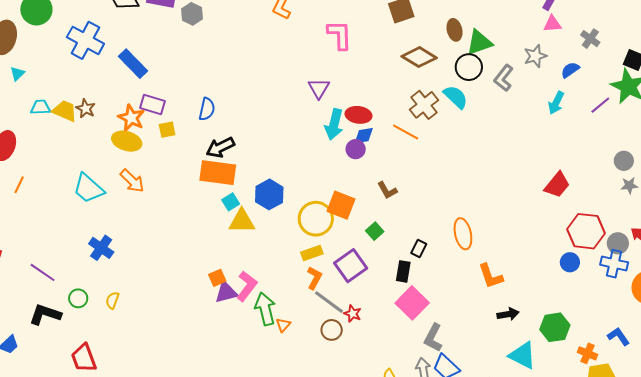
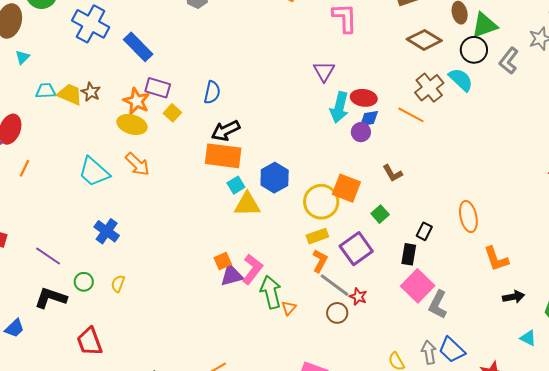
yellow square: (167, 130) -> (172, 113), turned -36
gray L-shape: (433, 338) -> (438, 305), moved
cyan triangle: (523, 355) -> (528, 338), size x0.6

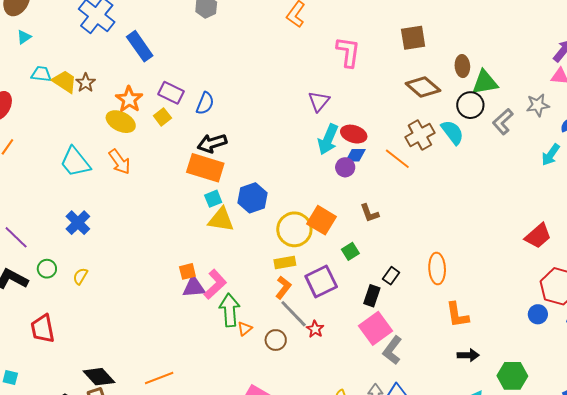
purple rectangle: (158, 88) -> (171, 93), moved
brown circle: (337, 313) -> (276, 340), moved

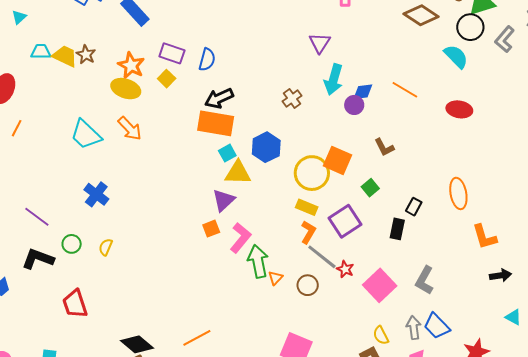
red ellipse: (354, 134) -> (459, 109), moved
brown cross: (420, 135) -> (292, 99), moved, size x0.7
yellow rectangle: (285, 263) -> (307, 207), turned 40
purple triangle: (194, 287) -> (224, 200), moved, turned -30
pink square: (375, 328) -> (380, 285), moved

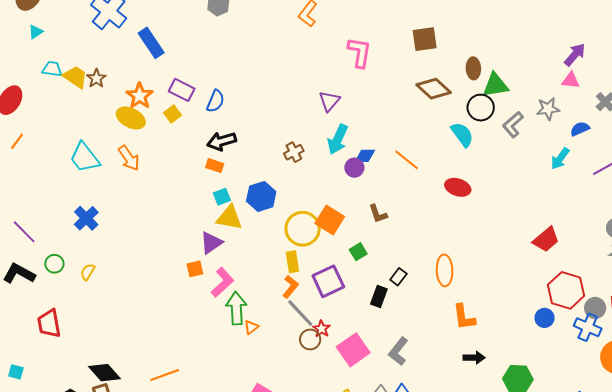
orange rectangle: (216, 123) -> (215, 166), size x0.5
yellow rectangle: (307, 207) -> (292, 262), turned 50
brown circle: (308, 285) -> (310, 339), moved

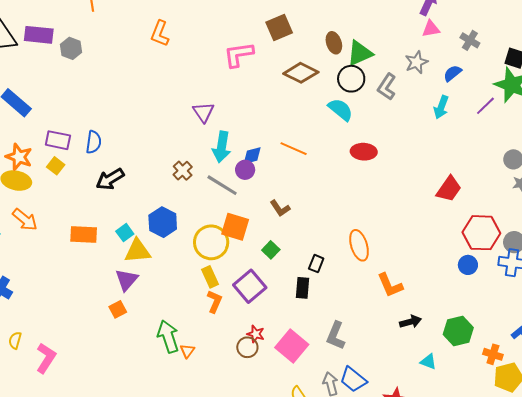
pink L-shape: (359, 52) -> (239, 55), moved, turned -92
orange rectangle: (215, 166) -> (84, 234), moved, size x1.5
red ellipse: (458, 187) -> (364, 152), moved
pink L-shape: (222, 282) -> (46, 358), moved
gray line: (300, 313) -> (222, 185), moved

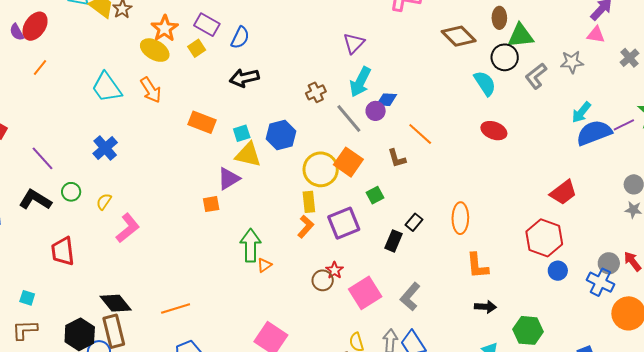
blue semicircle: (452, 73) -> (594, 133), moved, size x1.8
orange line: (294, 149) -> (420, 134), moved
red hexagon: (481, 233) -> (544, 238), moved

